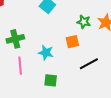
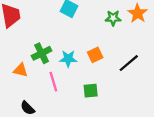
orange square: (72, 42) -> (95, 55), moved
cyan star: (46, 53) -> (68, 59), moved

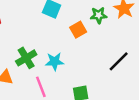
orange square: (95, 55) -> (78, 30), moved

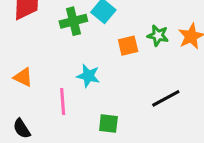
green cross: (26, 58) -> (73, 21), moved

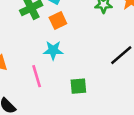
orange square: (128, 46) -> (58, 21), moved

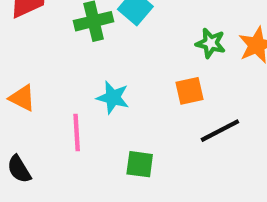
orange square: (58, 21) -> (189, 91), moved

